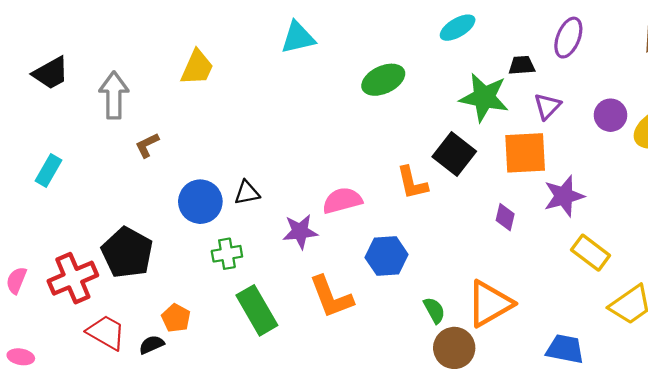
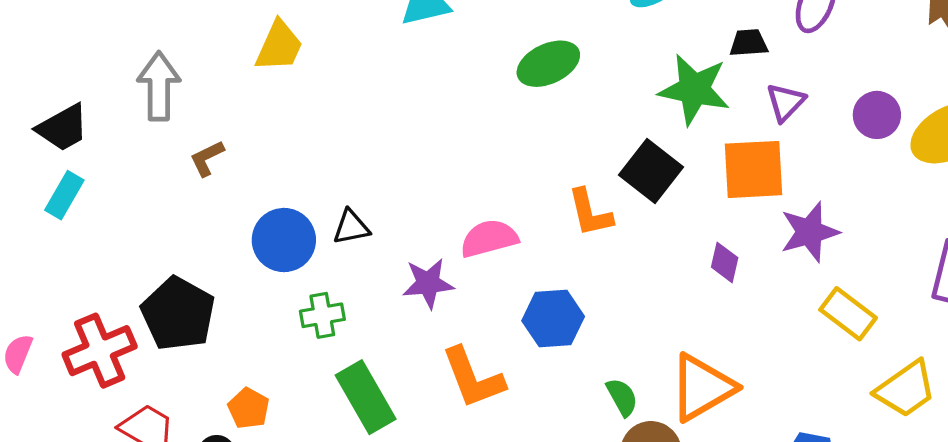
black trapezoid: (51, 73) -> (63, 128), moved

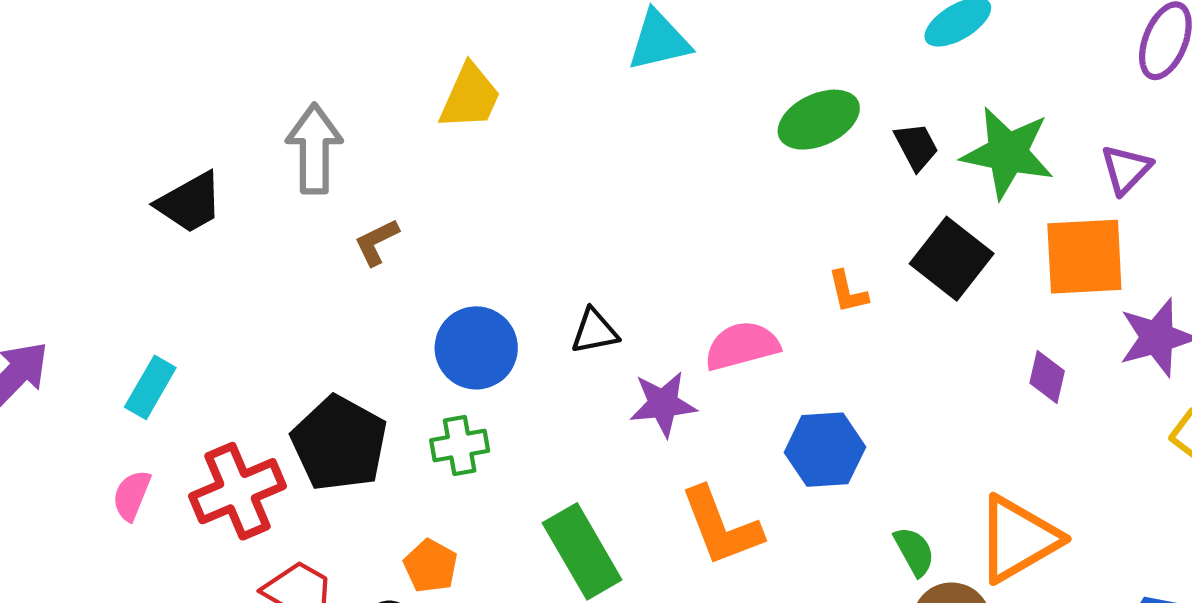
black trapezoid: (749, 43) -> (916, 147), moved, turned 66
cyan rectangle: (64, 195) -> (150, 387), moved
orange L-shape: (590, 213) -> (848, 292), moved, size x0.7
black triangle: (351, 227) -> (595, 331), moved
green cross: (322, 315) -> (460, 445), moved

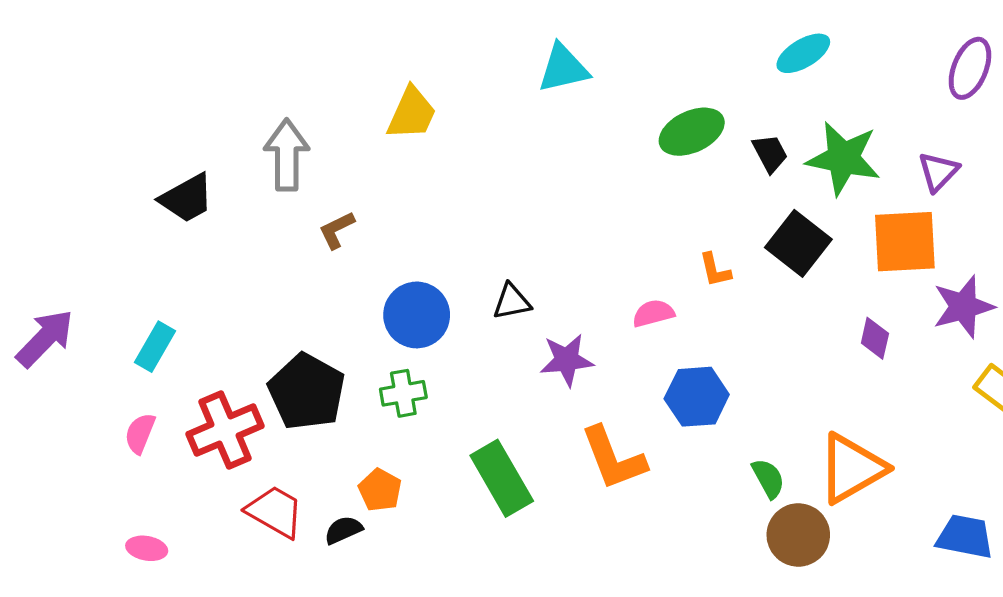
pink semicircle: (742, 346) -> (653, 313), moved, size x0.7

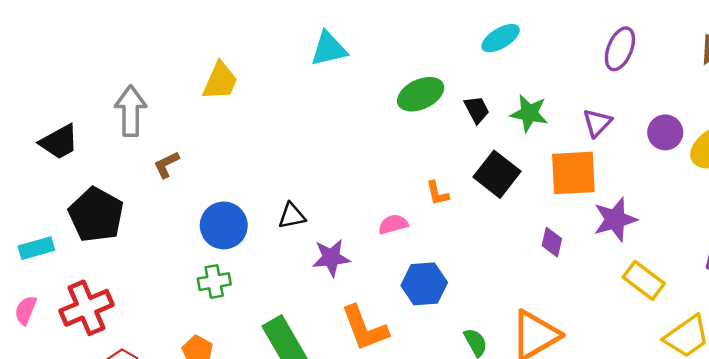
green star: (843, 158) -> (529, 113), size x0.7
cyan rectangle: (155, 347) -> (36, 248), turned 44
black pentagon: (307, 392) -> (96, 215), moved

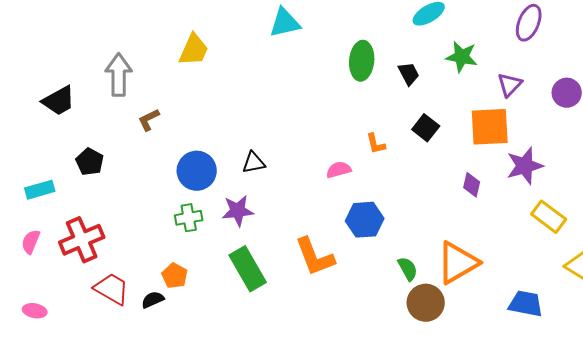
green ellipse: (421, 94) -> (362, 61), turned -60
green star: (529, 113) -> (462, 57), moved
black square: (497, 174) -> (426, 128), size x0.7
black pentagon: (96, 215) -> (90, 162), size x0.6
purple star: (331, 258) -> (238, 211), moved

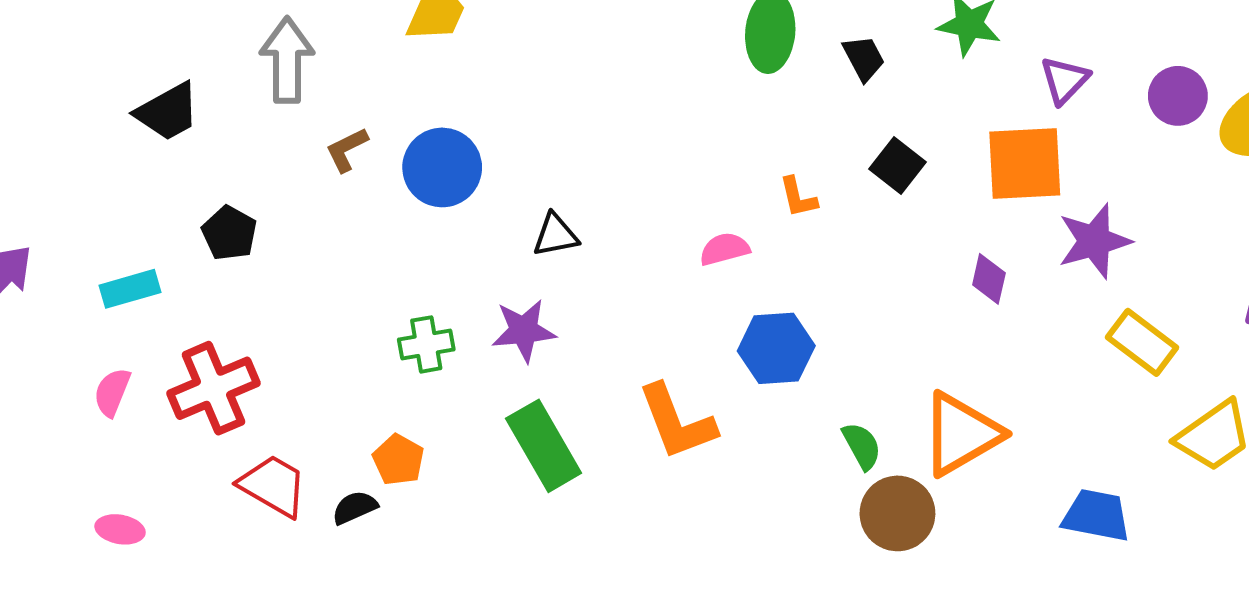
blue circle: (197, 171) -> (442, 167), moved

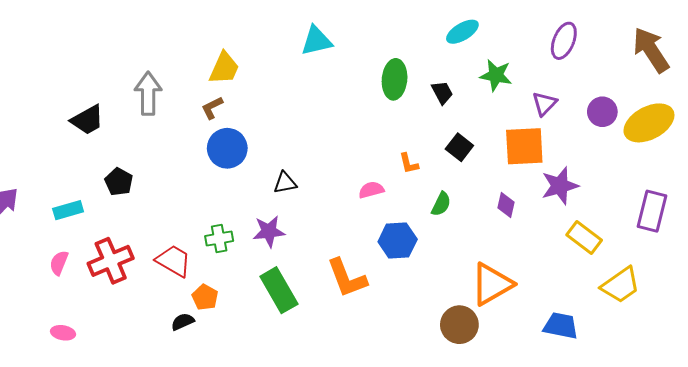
brown L-shape: (347, 150) -> (212, 108), moved
green semicircle: (862, 446) -> (441, 204), moved, turned 55
red trapezoid: (273, 486) -> (174, 261), moved

